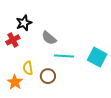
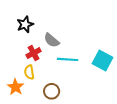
red cross: (13, 40) -> (34, 53), moved
brown circle: (48, 76) -> (52, 91), moved

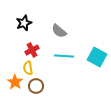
gray semicircle: (52, 40) -> (59, 31), moved
brown circle: (52, 91) -> (36, 86), moved

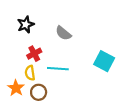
cyan line: (64, 56) -> (58, 69), moved

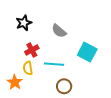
cyan square: (104, 61) -> (87, 52), moved
brown circle: (39, 92) -> (64, 86), moved

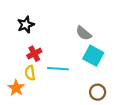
gray semicircle: (59, 31) -> (84, 33), moved
brown circle: (64, 86) -> (98, 92), moved

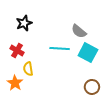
red cross: (34, 54) -> (17, 51), moved, turned -32
cyan line: (58, 69) -> (60, 48), moved

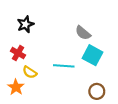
cyan line: (60, 48) -> (64, 66), moved
yellow semicircle: (28, 69) -> (30, 72), turned -48

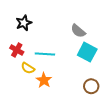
cyan line: (64, 66) -> (45, 54), moved
orange star: (16, 87) -> (44, 80), moved

